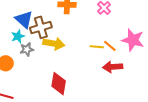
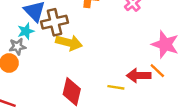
orange line: (110, 46) -> (157, 71), moved
yellow line: (97, 47) -> (116, 87), moved
gray star: (27, 49) -> (17, 47), moved

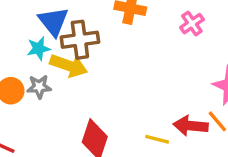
yellow arrow: (69, 43) -> (69, 66), moved
gray star: (17, 47) -> (39, 87), moved

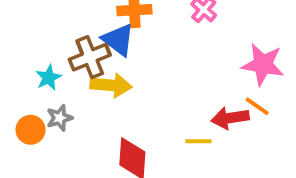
blue triangle: (53, 21) -> (118, 40), moved
yellow arrow: (69, 66) -> (111, 85), moved

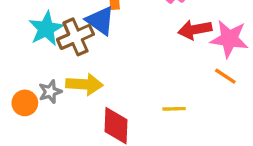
cyan star: (48, 78) -> (46, 29), moved, size x1.5
yellow arrow: (111, 85) -> (84, 84), moved
red arrow: (230, 118) -> (195, 30), moved

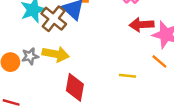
brown cross: (75, 37) -> (54, 19), turned -35
yellow line: (174, 109) -> (127, 76), moved

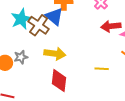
yellow arrow: (56, 54) -> (55, 54), moved

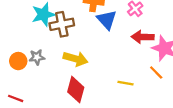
blue triangle: (54, 17) -> (107, 20), moved
brown cross: (39, 25) -> (62, 24), turned 35

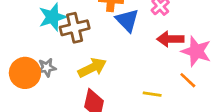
yellow arrow: (75, 59) -> (92, 68), turned -40
orange circle: (18, 61) -> (25, 73), size x1.5

